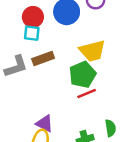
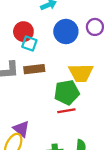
red circle: (33, 17) -> (23, 32), moved

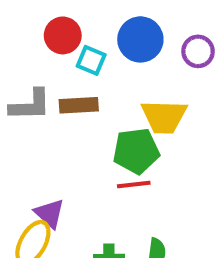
purple circle: (95, 27) -> (198, 51), moved
cyan square: (29, 43) -> (91, 60), moved

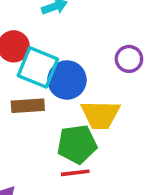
blue circle: (140, 39) -> (67, 80), moved
cyan square: (91, 60) -> (38, 67), size x1.6

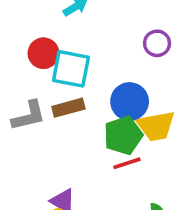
blue circle: (67, 80) -> (130, 102), moved
yellow trapezoid: (100, 115) -> (156, 126), moved

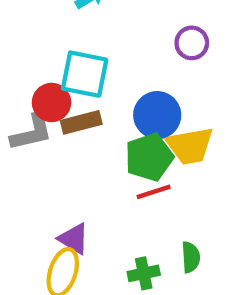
red circle: (43, 53) -> (51, 102), moved

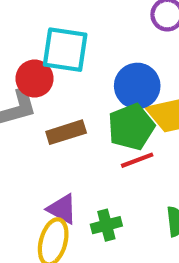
brown rectangle: (81, 122) -> (66, 132), moved
green cross: (144, 273) -> (106, 225), moved

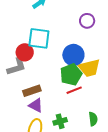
brown rectangle: (66, 132) -> (32, 91), moved
purple triangle: (62, 209) -> (36, 105), moved

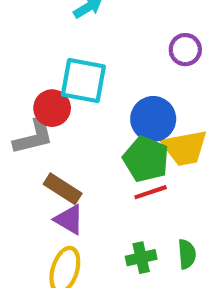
green pentagon: (71, 74) -> (146, 159), turned -30
brown rectangle: (32, 91) -> (63, 189), turned 48
green cross: (60, 121) -> (141, 258), moved

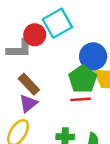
cyan square: (83, 81) -> (57, 23), turned 36
purple triangle: (69, 219) -> (28, 103), turned 36

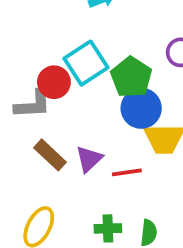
green pentagon: (83, 79) -> (131, 77), moved
purple triangle: (28, 103) -> (89, 159), moved

